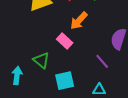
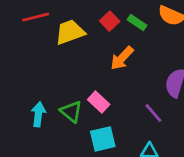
pink rectangle: (65, 41) -> (99, 102), moved
cyan arrow: (17, 76) -> (38, 114), moved

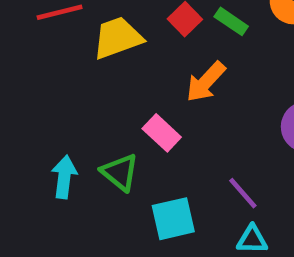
pink rectangle: (99, 102) -> (162, 133), moved
purple line: (153, 113) -> (243, 193), moved

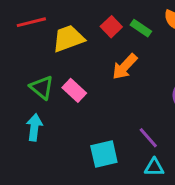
pink rectangle: (162, 133) -> (74, 90), moved
green triangle: (120, 172) -> (42, 87), moved

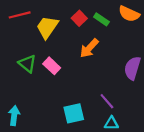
yellow trapezoid: (68, 39) -> (47, 27), turned -35
cyan arrow: (34, 127) -> (14, 116), moved

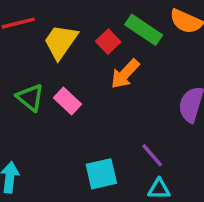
red square: (79, 18) -> (108, 42), moved
green rectangle: (101, 19) -> (144, 30), size x1.5

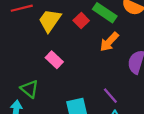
orange arrow: (125, 74) -> (109, 42), moved
green triangle: (30, 98) -> (30, 89), moved

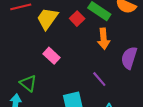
orange arrow: (109, 42) -> (104, 39), turned -48
purple line: (110, 96) -> (99, 79), moved

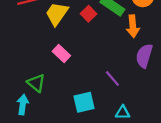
orange arrow: (104, 39) -> (133, 26), moved

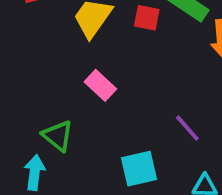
red square: (89, 14) -> (147, 18), turned -35

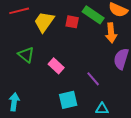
pink rectangle: (100, 85) -> (56, 66), moved
green triangle: (58, 136) -> (26, 55), moved

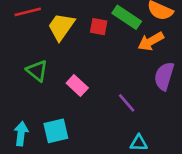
orange arrow: (111, 33) -> (151, 41), turned 66
cyan square: (68, 100) -> (56, 131), moved

